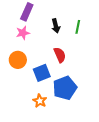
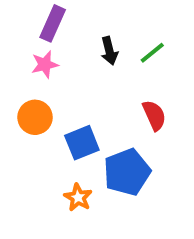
green line: (78, 27) -> (152, 53), turned 40
red semicircle: (60, 55) -> (154, 115), moved

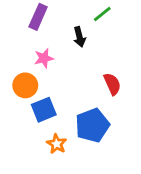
green line: (152, 53) -> (102, 14), moved
pink star: (45, 64) -> (44, 58), moved
blue square: (82, 143) -> (44, 110), moved

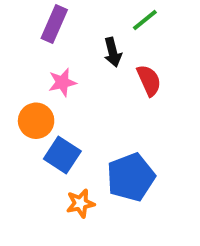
red semicircle: (112, 84) -> (149, 80), moved
blue square: (44, 110) -> (62, 155), turned -35
orange star: (57, 144) -> (80, 203), turned 30

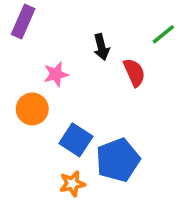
green line: (145, 20) -> (163, 34), moved
purple rectangle: (54, 24) -> (23, 21), moved
blue square: (62, 155) -> (76, 140), moved

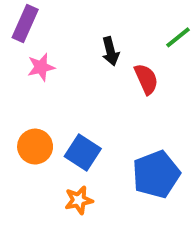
pink star: (56, 74) -> (41, 67), moved
orange circle: (32, 109) -> (35, 147), moved
blue pentagon: (118, 160) -> (156, 174), moved

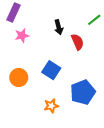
blue square: (83, 152) -> (51, 70), moved
orange star: (79, 200) -> (51, 106), moved

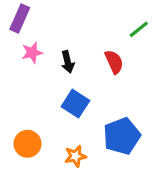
black arrow: (59, 27) -> (68, 62), moved
orange circle: (19, 77) -> (27, 144), moved

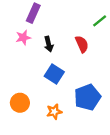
purple rectangle: (20, 19) -> (33, 13), moved

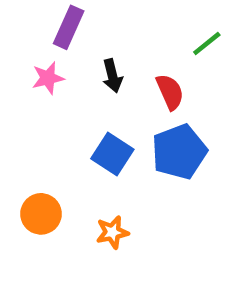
black arrow: (49, 44) -> (112, 76), moved
blue pentagon: (87, 97) -> (179, 152), moved

